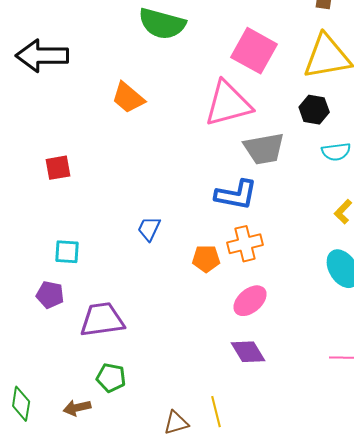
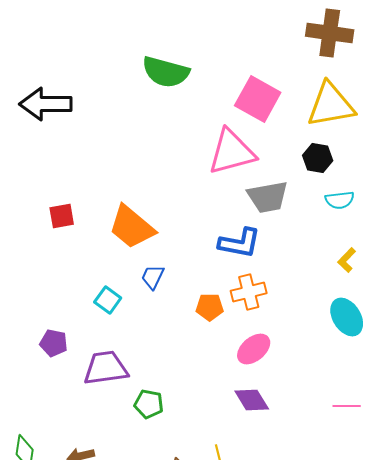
orange trapezoid: (128, 98) -> (132, 227), moved, size x1.4
cyan square: (67, 252) -> (108, 300), moved, turned 32
green pentagon: (111, 378) -> (149, 404), moved

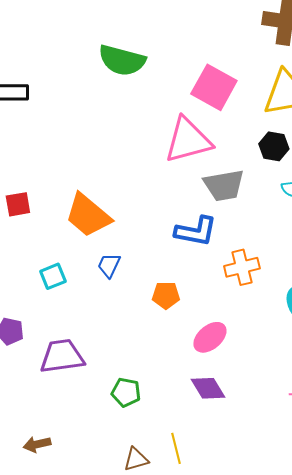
orange cross: (249, 292) -> (242, 267), moved
cyan square: (108, 300) -> (53, 276), moved, turned 32
green pentagon: (149, 404) -> (126, 392), moved

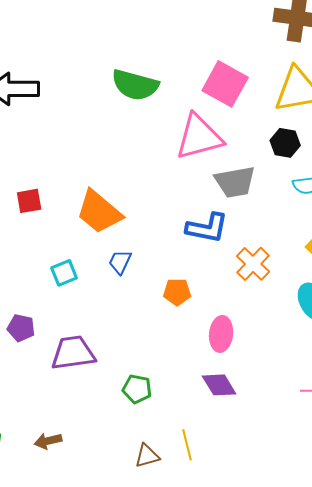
green semicircle: (122, 60) -> (135, 85), moved
orange cross: (242, 267) -> (253, 264), turned -32
pink ellipse: (210, 337) -> (221, 334), turned -44

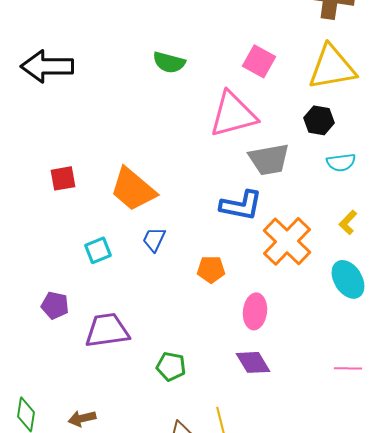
pink square: (225, 84) -> (259, 61), size x0.7
green semicircle: (135, 85) -> (169, 62), size x0.7
orange cross: (253, 264) -> (287, 241), size x1.4

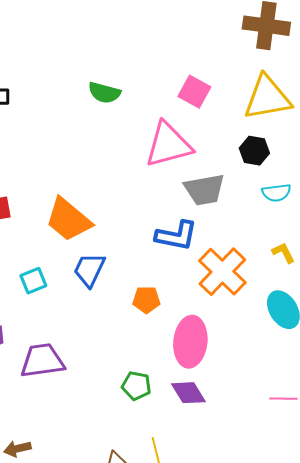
yellow L-shape: (348, 222) -> (283, 253), turned 110
blue trapezoid: (154, 239) -> (89, 270), size x1.4
pink ellipse: (255, 311) -> (190, 342), size x1.4
green pentagon: (171, 366) -> (136, 386), moved

